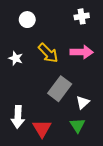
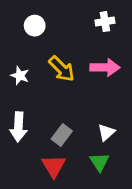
gray rectangle: (60, 89) -> (62, 135), moved, size x0.7
white arrow: (18, 117) -> (18, 127), moved

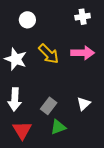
white star: (20, 76) -> (16, 59), size x1.5
green triangle: (100, 162) -> (58, 127), moved, turned 42
red triangle: (54, 166) -> (22, 130), moved

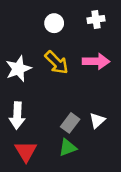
white circle: (27, 20) -> (54, 23), moved
white star: (16, 59) -> (18, 69), turned 30
gray rectangle: (49, 106) -> (70, 123), moved

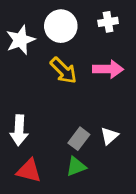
white circle: (54, 23) -> (61, 26), size x1.5
white star: (18, 69) -> (20, 40), moved
red triangle: (26, 151) -> (29, 171), turned -45

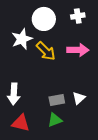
white star: (20, 40) -> (22, 39), moved
gray rectangle: (79, 139) -> (57, 100), turned 42

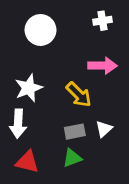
white circle: (44, 19) -> (41, 30), moved
white star: (22, 39) -> (29, 88), moved
yellow arrow: (46, 51) -> (79, 95), moved

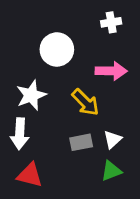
white circle: (41, 30) -> (57, 49), moved
green triangle: (72, 158) -> (111, 171), moved

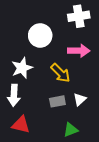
white cross: (111, 22) -> (79, 16), size x1.5
green triangle: (111, 171) -> (71, 130), moved

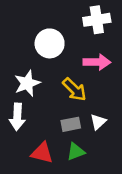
red triangle: (21, 125) -> (42, 153), moved
green triangle: (71, 130) -> (76, 152), moved

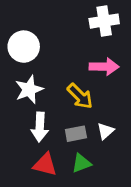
white circle: (50, 43) -> (24, 47), moved
white arrow: (17, 117) -> (40, 127), moved

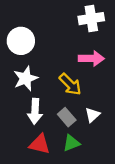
gray rectangle: (76, 134) -> (67, 117), turned 60

